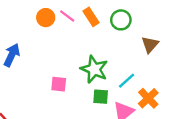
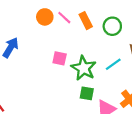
cyan line: (127, 81) -> (113, 64), moved
pink square: (59, 84) -> (60, 58), moved

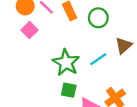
pink square: (60, 58) -> (30, 30), moved, turned 32

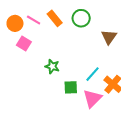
cyan line: (98, 59) -> (92, 74), moved
green star: (66, 63) -> (52, 66), moved, size x0.6

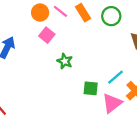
green star: (52, 66) -> (65, 61), moved

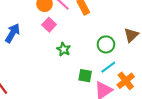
green circle: (111, 16) -> (106, 44), moved

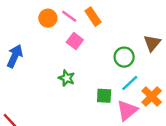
pink square: (49, 25) -> (75, 41), moved
green star: (64, 49) -> (67, 78), moved

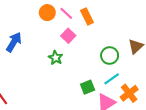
green star: (67, 78) -> (56, 58), moved
green square: (104, 96) -> (88, 87), turned -32

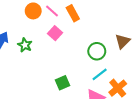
green star: (56, 58) -> (25, 45), moved
green square: (88, 87) -> (63, 83), moved

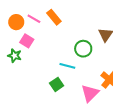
pink square: (55, 33) -> (27, 41), moved
cyan line: (100, 74) -> (67, 66), moved, turned 63

